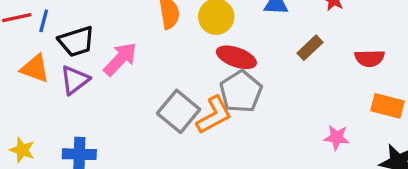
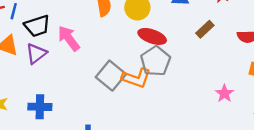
pink arrow: (120, 59) -> (69, 38), turned -80
orange L-shape: (214, 115) -> (136, 78), turned 48
pink star: (337, 137) -> (224, 93), turned 30

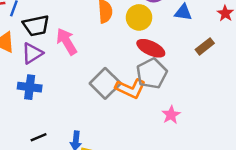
pink star: (224, 93) -> (171, 115), moved
blue cross: (40, 107) -> (30, 87), moved

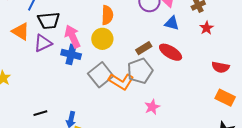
yellow circle: (139, 17) -> (102, 39), moved
brown rectangle: (205, 46) -> (144, 48), moved
red ellipse: (151, 48) -> (171, 52), moved
blue cross: (30, 87) -> (71, 54), moved

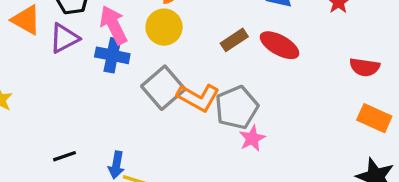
gray pentagon: (140, 71) -> (237, 107), moved

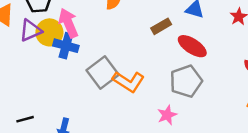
yellow circle: (164, 27) -> (49, 32), moved
brown rectangle: (234, 40) -> (161, 26), moved
gray pentagon: (237, 107) -> (186, 81), moved

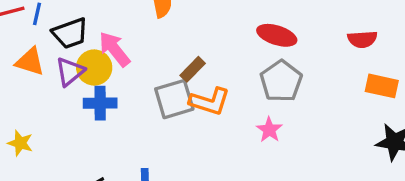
brown rectangle: (161, 26) -> (193, 69), moved
blue cross: (66, 46) -> (100, 103), moved
gray square: (103, 72) -> (174, 99), turned 36

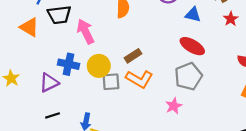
yellow circle: (94, 68) -> (99, 66), moved
purple triangle: (70, 72) -> (49, 83), moved
gray square: (174, 99) -> (111, 82), moved, size x0.7

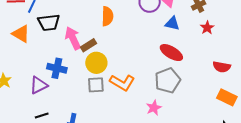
brown rectangle: (133, 56) -> (88, 45), moved
yellow circle: (99, 66) -> (96, 63), moved

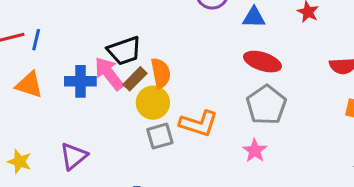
orange semicircle: (107, 16) -> (161, 73), moved
black trapezoid: (49, 23) -> (124, 51), moved
blue cross: (57, 68) -> (80, 81), moved

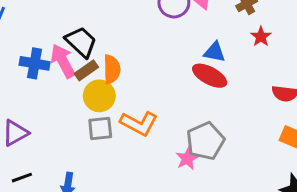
blue triangle: (254, 17) -> (215, 52), moved
black trapezoid: (124, 51) -> (81, 42), turned -128
gray pentagon: (266, 105) -> (205, 141), moved

